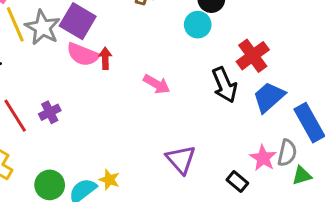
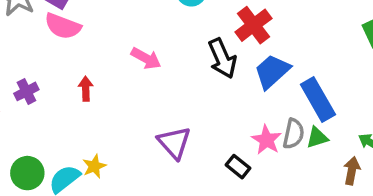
red arrow: (105, 58) -> (86, 89), moved
green triangle: (302, 175) -> (317, 137), moved
yellow star: (109, 180) -> (94, 166), turned 30

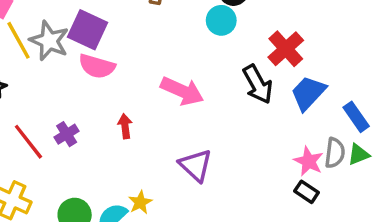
pink arrow: (146, 58) -> (182, 91), size x1.4
blue rectangle: (318, 100) -> (356, 117), size x0.7
purple triangle: (174, 143) -> (196, 165), moved
black rectangle: (238, 167) -> (306, 192), moved

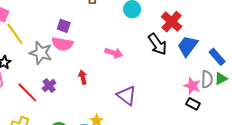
purple square: (87, 30) -> (64, 26), moved, size x0.6
gray star: (49, 41) -> (41, 53), moved
pink arrow: (182, 91) -> (114, 53), size x0.7

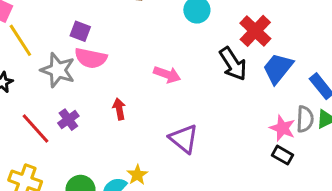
purple square: (64, 26) -> (80, 31), moved

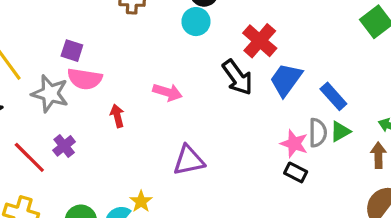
red arrow: (119, 109) -> (117, 116), moved
purple triangle: (184, 139) -> (189, 160), turned -48

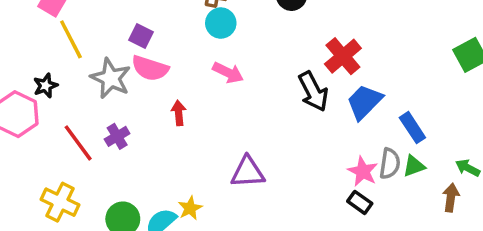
cyan circle: (196, 22) -> (221, 23), moved
pink arrow: (167, 92) -> (228, 73), moved

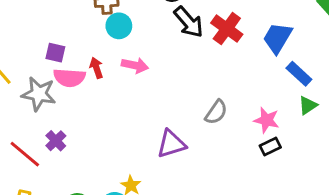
black arrow: (313, 92) -> (189, 22), moved
blue trapezoid: (364, 102) -> (277, 38), moved
red arrow: (179, 113) -> (96, 68), moved
gray semicircle: (390, 164) -> (216, 112), moved, turned 40
black rectangle: (360, 202) -> (270, 146), turned -48

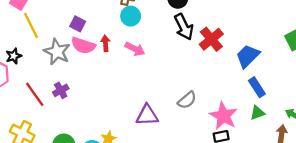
pink star: (267, 120) -> (223, 116), size x1.4

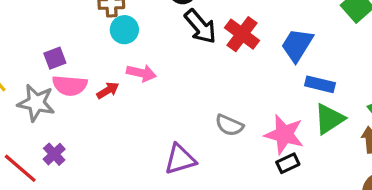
purple square: (78, 24) -> (55, 58), turned -35
red arrow: (105, 43) -> (108, 90), moved, turned 77
blue rectangle: (257, 87) -> (320, 84), turned -30
gray semicircle: (187, 100) -> (229, 125), turned 78
green triangle: (257, 113) -> (329, 119), size x1.5

